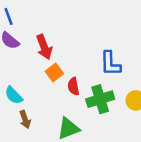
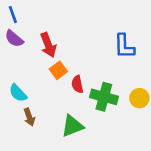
blue L-shape: (110, 64) -> (124, 46), moved
green cross: (100, 99) -> (104, 97), turned 32

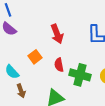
red arrow: (48, 45) -> (57, 34), moved
orange square: (58, 70) -> (35, 57), moved

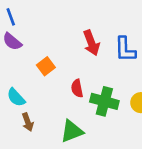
red arrow: (57, 34) -> (91, 43), moved
orange square: (35, 57) -> (46, 66), moved

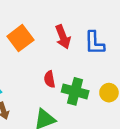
orange square: (46, 66) -> (20, 38), moved, size x1.5

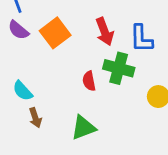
green cross: (75, 91) -> (119, 68), moved

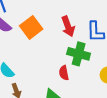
red semicircle: (89, 81) -> (64, 73), moved

